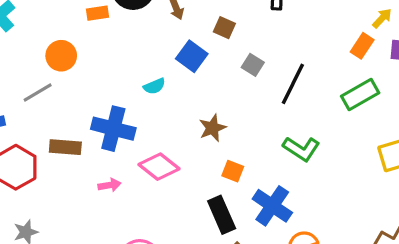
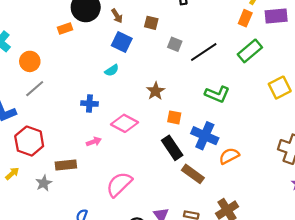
orange circle: (61, 56) -> (30, 61), moved
blue square: (192, 56) -> (122, 42), moved
black line: (293, 84) -> (204, 52), turned 40
blue cross: (113, 129) -> (89, 104), size x0.6
brown rectangle: (65, 147) -> (66, 165), moved

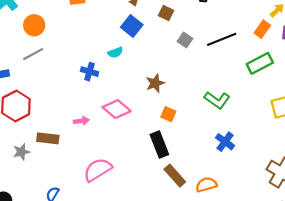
black line: (204, 52) -> (222, 39), moved
blue cross: (89, 104) -> (89, 72), moved
blue cross: (205, 136) -> (225, 142), moved, size x0.7
orange semicircle: (229, 156) -> (206, 185), moved

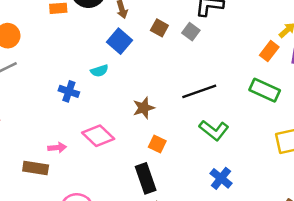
black line: (222, 39) -> (199, 91), moved
gray square: (185, 40) -> (191, 32), moved
green rectangle: (260, 63) -> (265, 90), turned 50
brown rectangle: (48, 138) -> (36, 168), moved

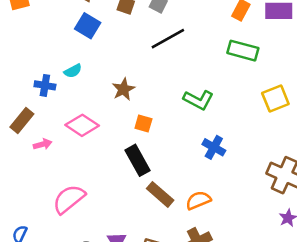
cyan semicircle: (99, 71) -> (73, 71), moved
black line: (199, 91) -> (168, 39), moved
brown rectangle: (36, 168) -> (22, 120), moved, turned -50

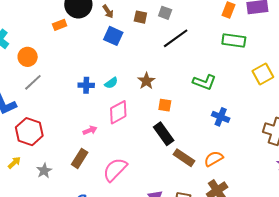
cyan semicircle: (73, 71) -> (111, 83), moved
brown rectangle: (22, 120) -> (80, 158), moved
pink diamond: (82, 125) -> (118, 112), turned -55

